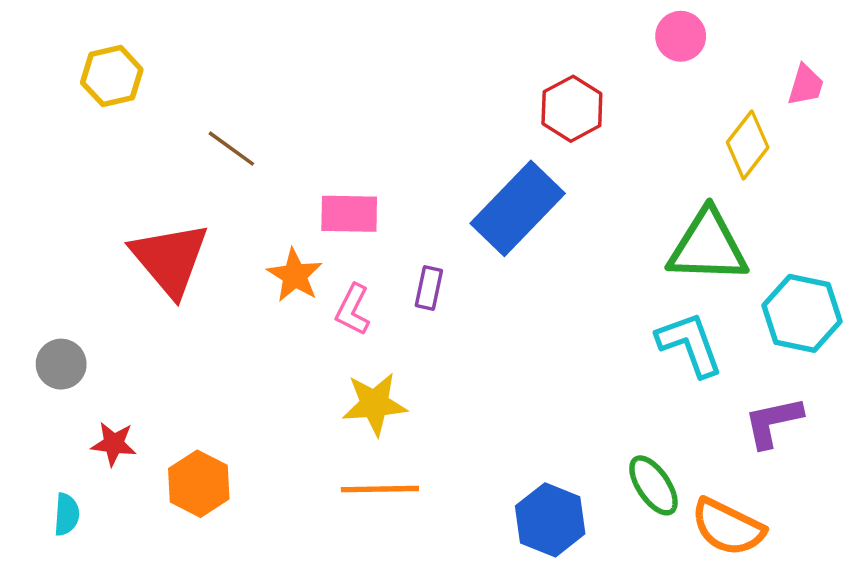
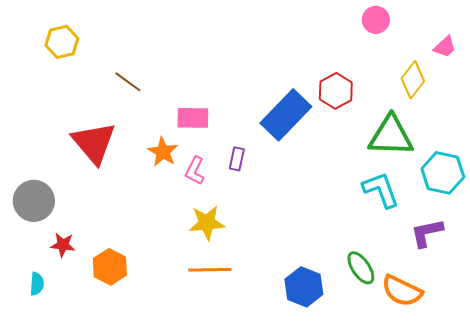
pink trapezoid: (806, 85) -> (445, 47), turned 30
red hexagon: (572, 109) -> (336, 91), moved
gray circle: (61, 364) -> (34, 201), size x1.5

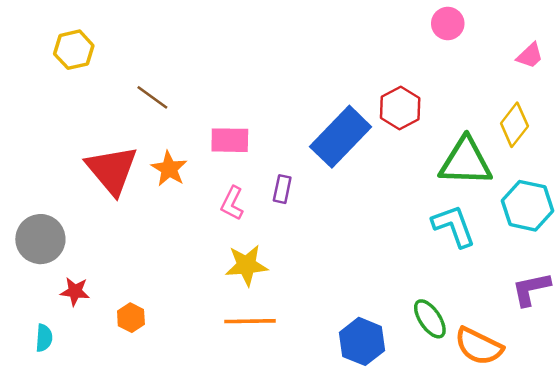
yellow diamond: (413, 80) -> (514, 125), moved
orange star: (163, 152) -> (169, 169), moved
purple L-shape: (427, 233) -> (531, 289), moved
orange hexagon: (110, 267) -> (131, 318), size x0.7

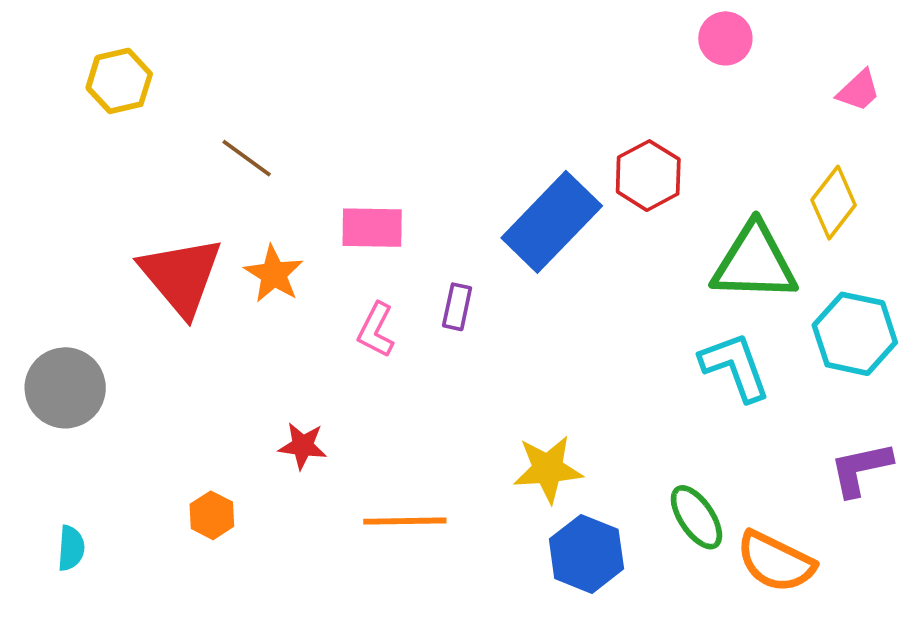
yellow star: (246, 265) -> (548, 469), moved
red star: (75, 291) -> (303, 446), moved

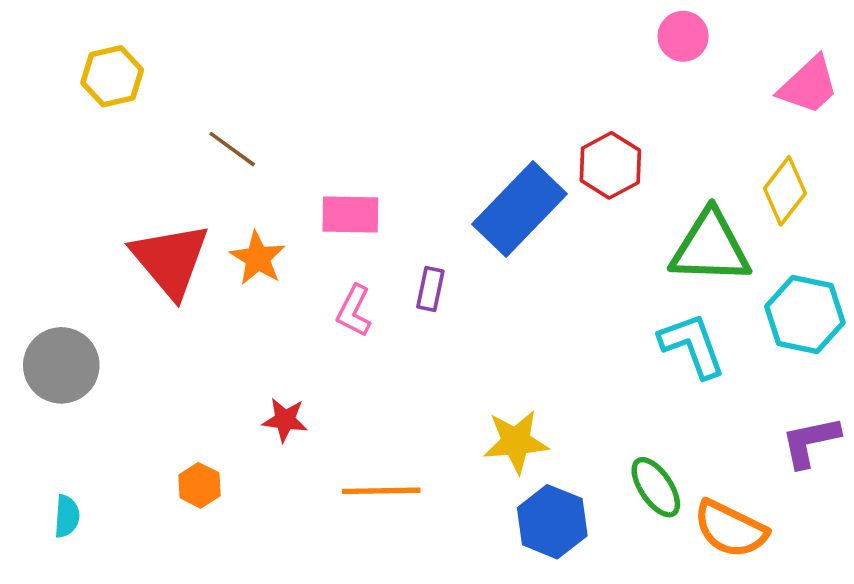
pink trapezoid: (859, 91) -> (809, 85), size x1.5

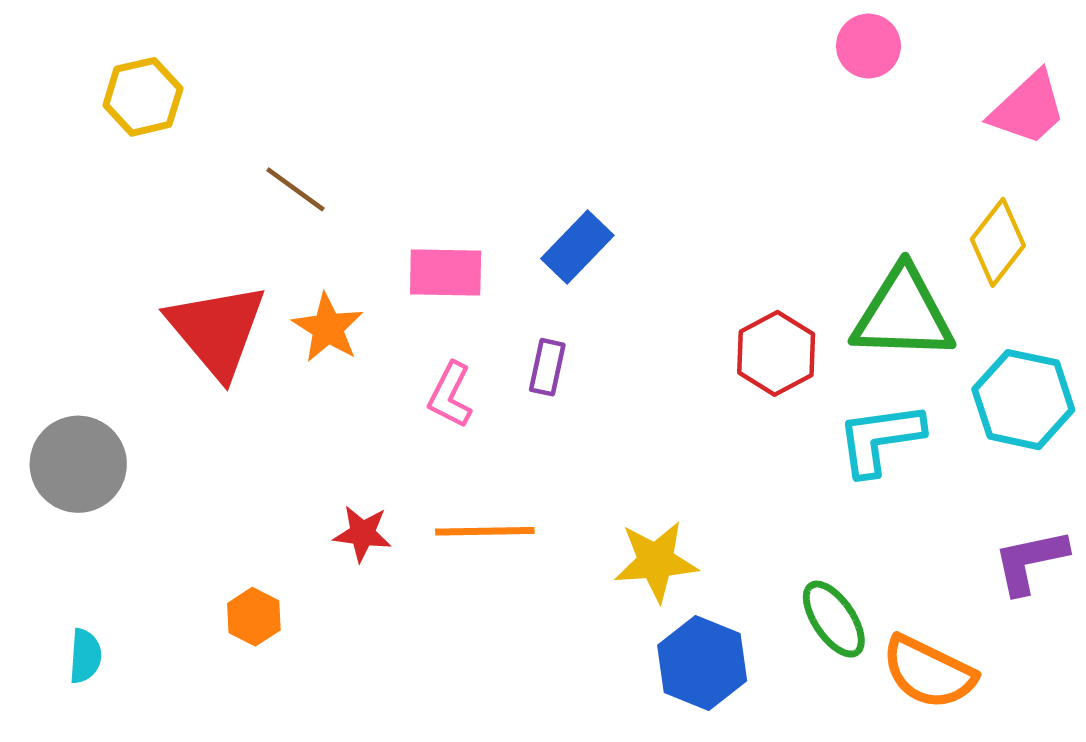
red hexagon: (610, 165) -> (776, 353), moved
blue rectangle: (519, 209) -> (577, 247), moved, size x0.6
cyan L-shape: (692, 345) -> (880, 439), turned -78
orange line: (381, 491) -> (485, 531), moved

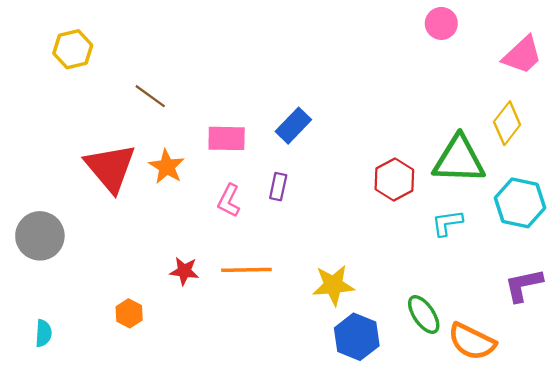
cyan L-shape: (880, 439) -> (447, 223), size x0.7

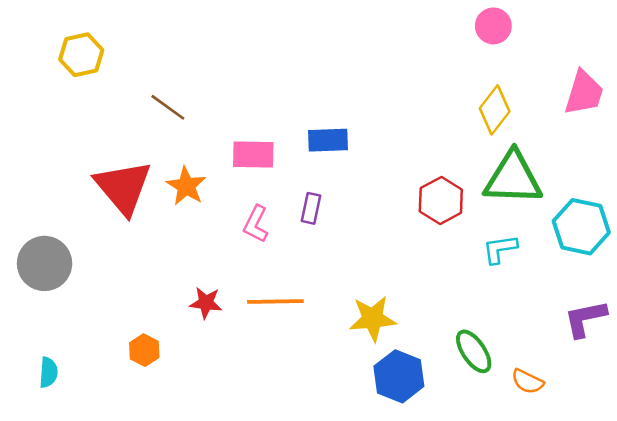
pink trapezoid: (522, 55) -> (584, 93), moved, turned -30
yellow diamond: (507, 123) -> (495, 110), moved
blue rectangle: (293, 126) -> (328, 140), turned 44
orange semicircle: (472, 341) -> (527, 382), size x0.6

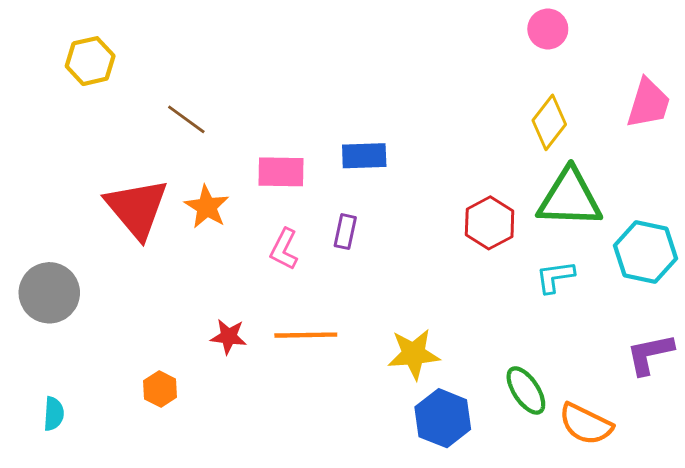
orange semicircle: (527, 382) -> (586, 424), size x1.5

